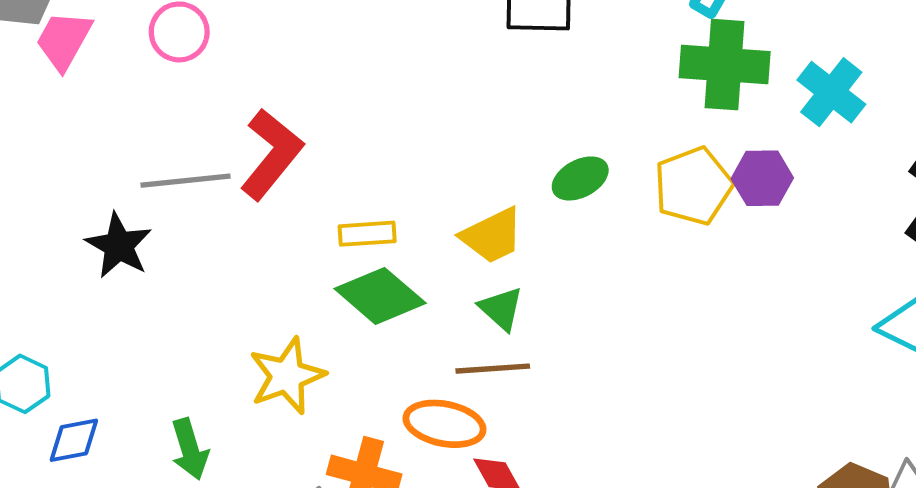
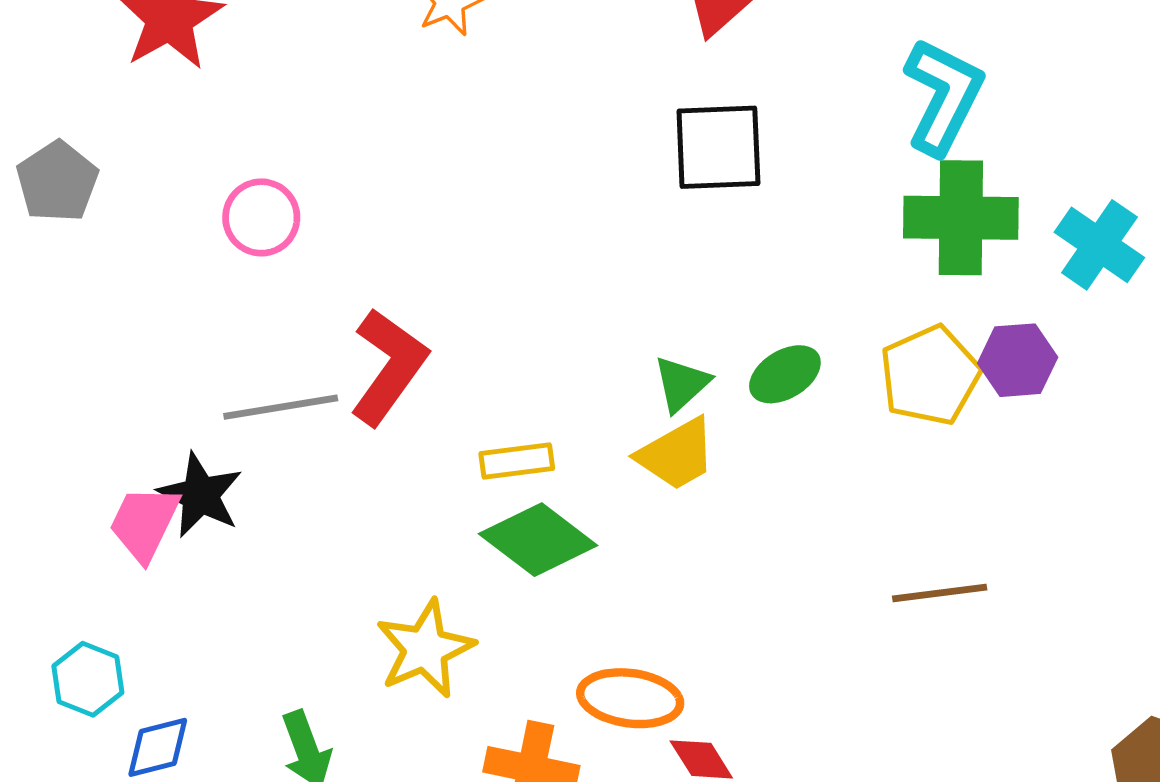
pink trapezoid: (64, 40) -> (144, 523), moved
green triangle: (501, 309) -> (682, 384), moved, turned 39
brown line: (493, 369) -> (940, 593), moved

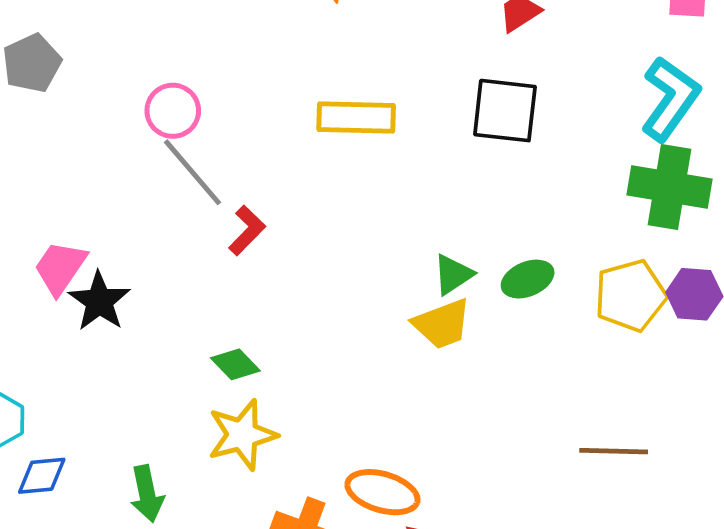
red L-shape: (389, 367) -> (247, 230), size x0.6
gray line: (281, 407) -> (193, 172), moved, turned 50
yellow rectangle: (517, 461) -> (356, 117), moved, size x1.5
pink trapezoid: (144, 523) -> (60, 268), moved
green diamond: (538, 540) -> (235, 364), moved, size x0.6

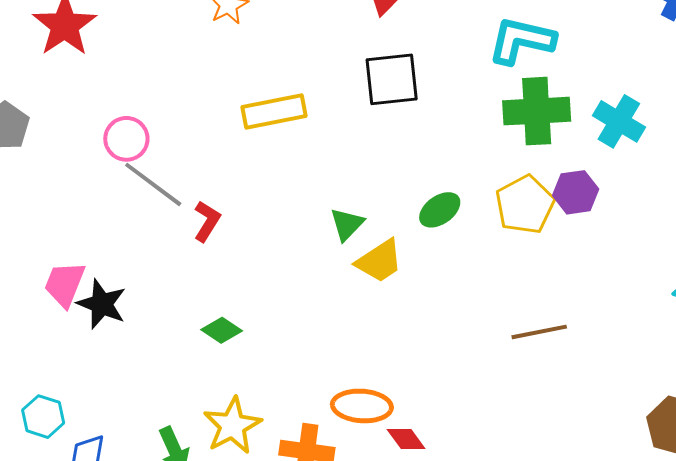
cyan L-shape: (670, 99) -> (521, 40), turned -100
green triangle: (453, 275) -> (347, 224), moved
yellow star: (242, 435) -> (232, 426), moved

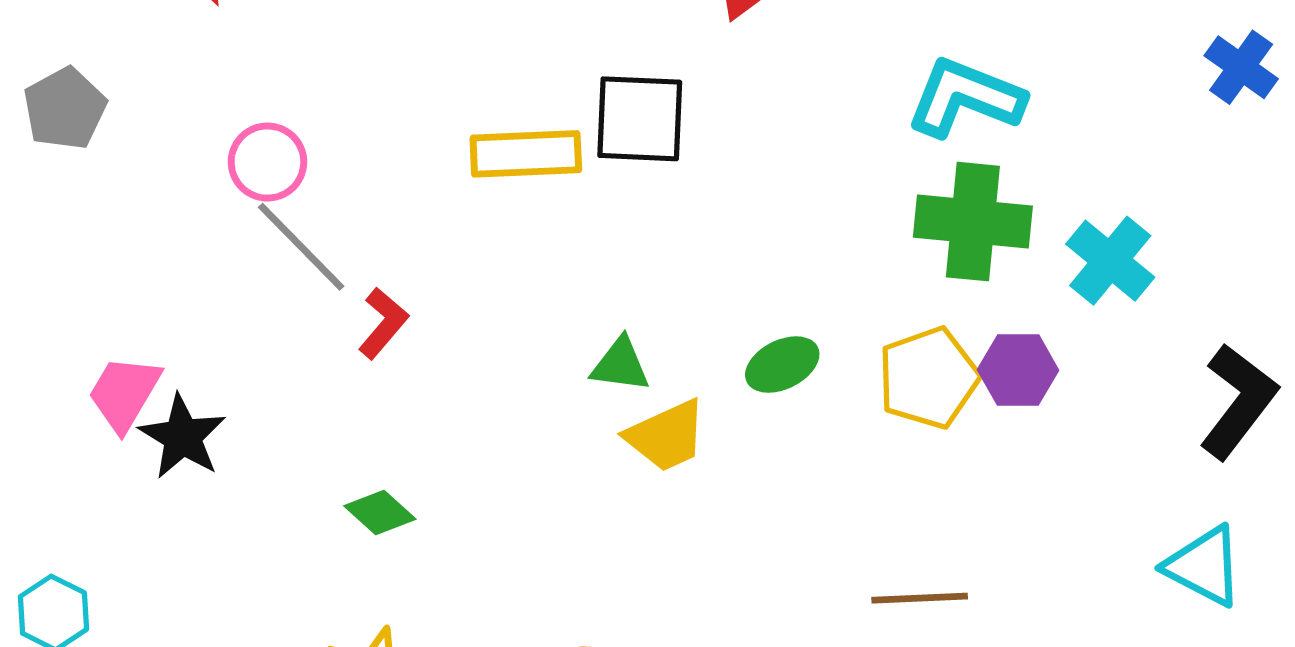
black square: (392, 79) -> (640, 119), moved
green triangle: (347, 224) -> (620, 365), turned 45

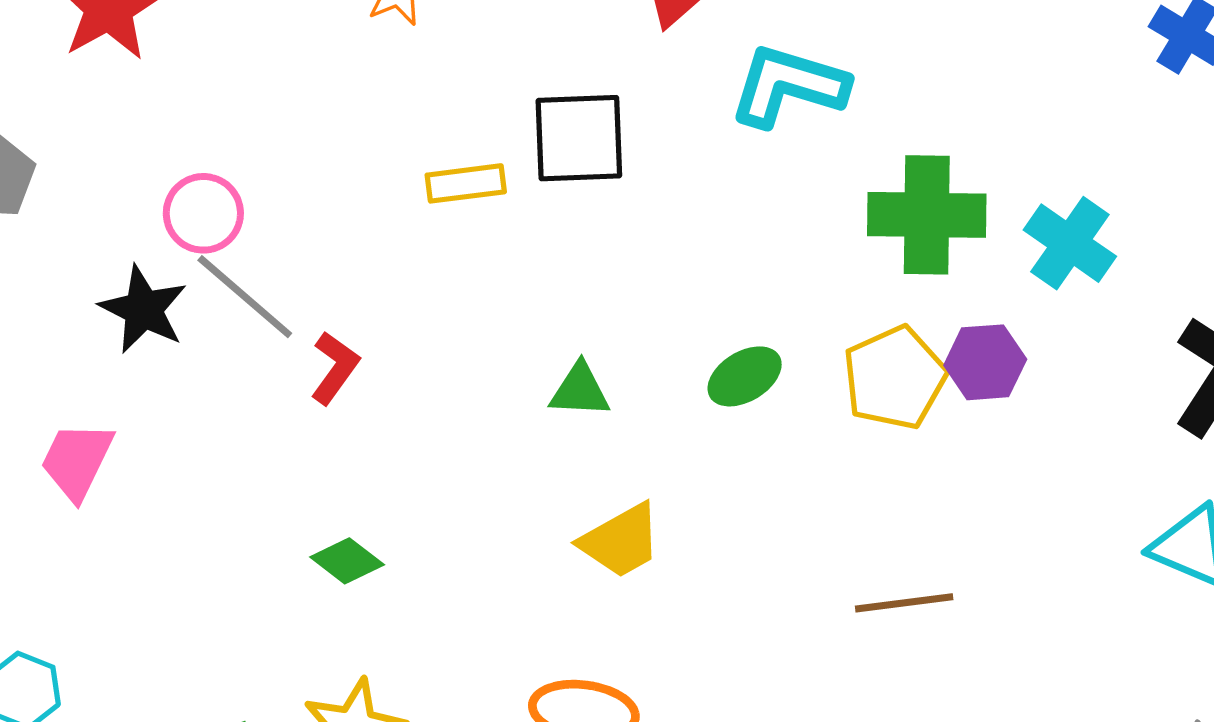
cyan L-shape: (965, 98) -> (788, 86), moved
yellow rectangle: (526, 154) -> (466, 183), size x0.7
yellow trapezoid: (666, 436) -> (621, 541), moved
black star: (182, 437) -> (143, 309), moved

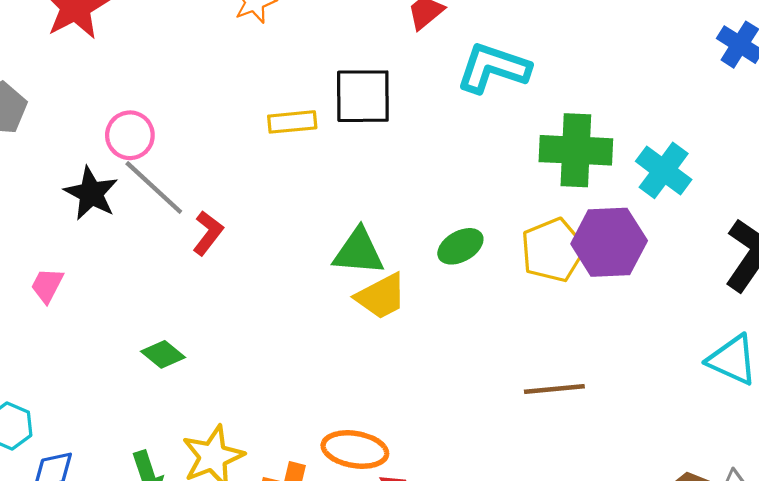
purple hexagon: (985, 362) -> (609, 242), size x1.5
green triangle: (580, 390) -> (359, 252), size x1.4
pink trapezoid: (77, 461) -> (47, 285), size x0.7
yellow trapezoid: (621, 541) -> (381, 296), moved
green diamond: (347, 561) -> (163, 354), moved

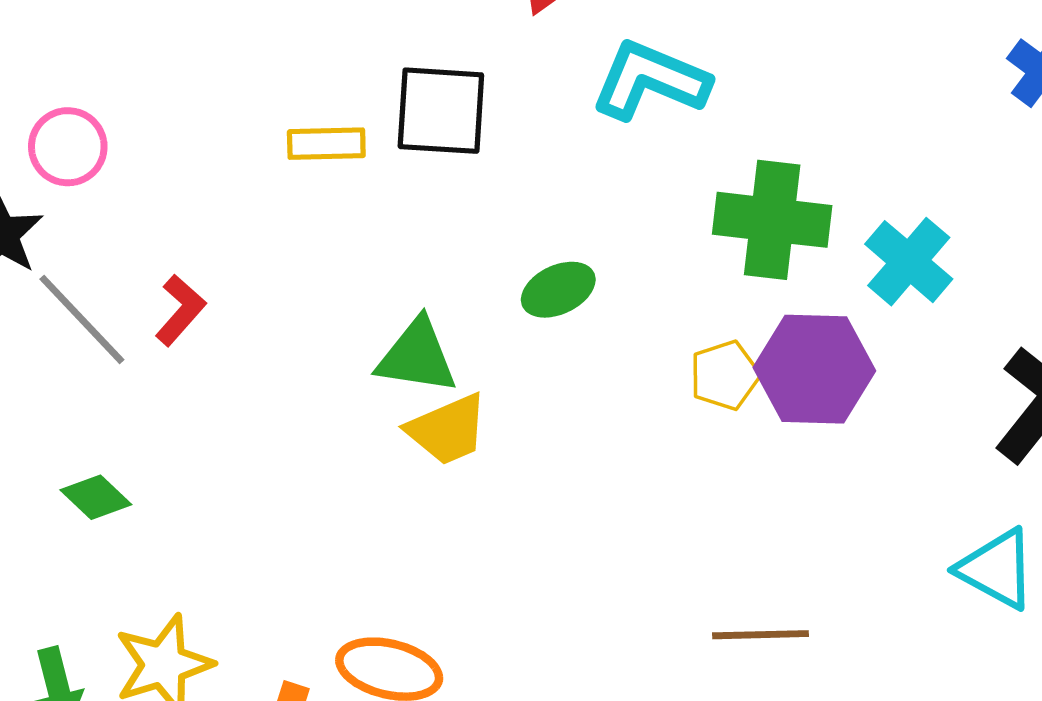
gray line: (154, 187) -> (82, 319), moved
green ellipse: (460, 246) -> (558, 290), moved
yellow pentagon: (553, 250) -> (725, 375), size x0.7
brown line: (554, 389) -> (761, 635), moved

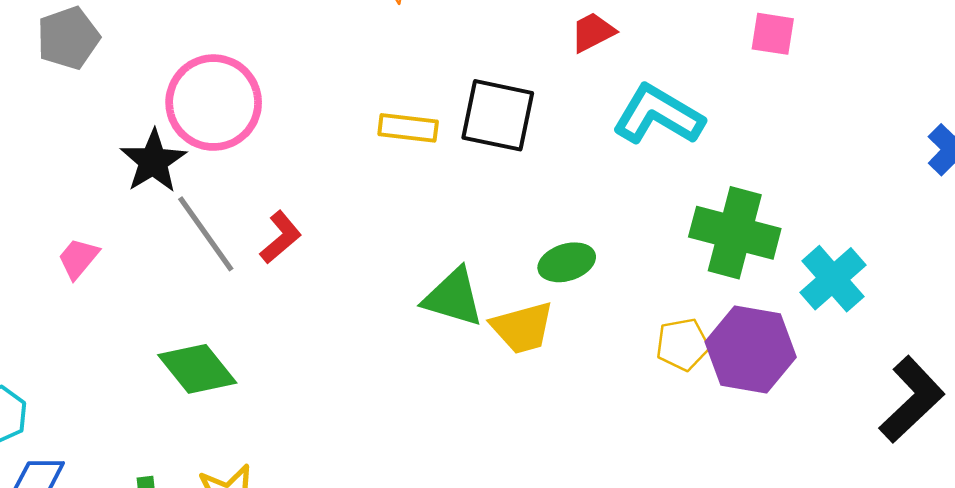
pink circle: (68, 147) -> (214, 103), size x1.6
yellow trapezoid: (448, 430) -> (522, 328), moved
green diamond: (96, 497) -> (197, 369), size x1.5

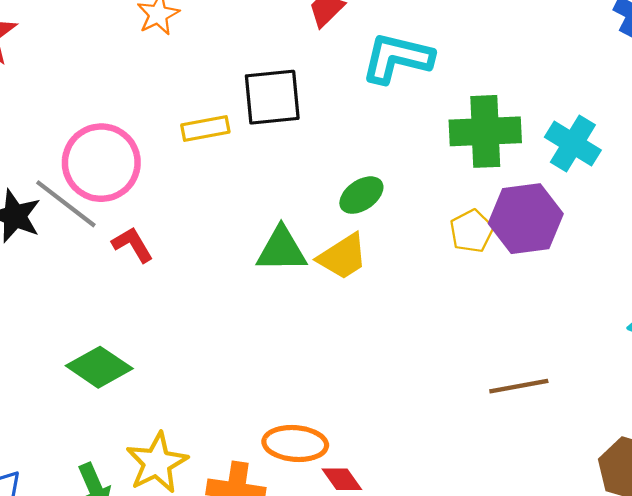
pink circle: (214, 103) -> (101, 163), moved
gray line: (206, 234) -> (66, 204), moved
red L-shape: (281, 237) -> (132, 245), turned -63

